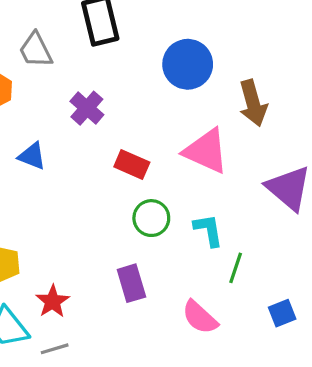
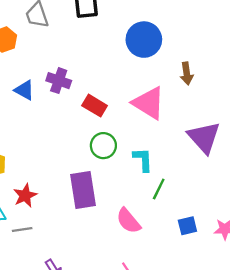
brown arrow: (253, 103) -> (187, 73), size x0.7
purple cross: (87, 108) -> (59, 81), moved, turned -30
purple rectangle: (131, 283) -> (83, 190), size x1.4

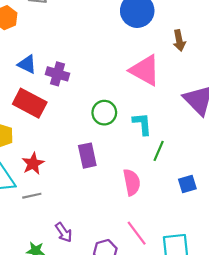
purple cross: (59, 81) -> (58, 74), moved
red rectangle: (95, 106) -> (30, 103), moved, size x1.4
purple rectangle: (83, 190) -> (87, 156), size x0.7
pink semicircle: (128, 221) -> (132, 182), turned -148

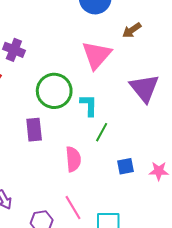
brown arrow: (179, 40) -> (132, 30), turned 60
pink triangle: (145, 70) -> (97, 55), turned 36
green circle: (104, 113) -> (54, 91), size x1.5

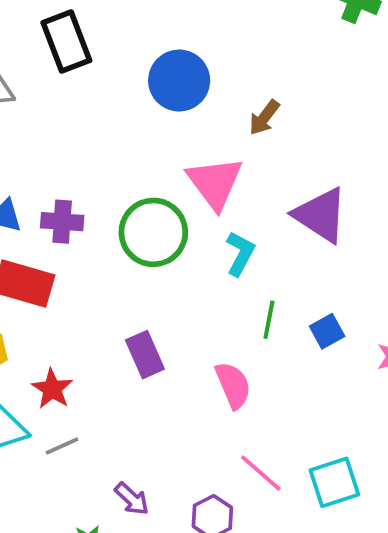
green circle: (54, 91) -> (153, 232), moved
cyan L-shape: (89, 105) -> (240, 253), moved, turned 45
blue square: (126, 166) -> (327, 331), moved

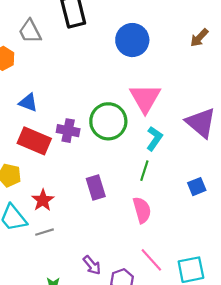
brown arrow: (264, 117) -> (199, 38), moved
purple cross: (62, 222) -> (68, 131), moved
green line: (269, 320) -> (144, 171), moved
purple arrow: (132, 499) -> (92, 265), moved

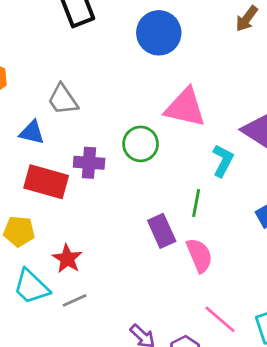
gray trapezoid: (30, 31) -> (63, 99), moved
pink triangle: (145, 98) -> (185, 108), turned -40
green circle: (108, 121) -> (141, 144), size x0.7
cyan L-shape: (154, 138) -> (223, 161), moved
purple rectangle: (96, 187) -> (162, 231), moved

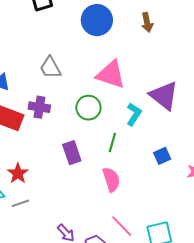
brown arrow: (247, 19) -> (147, 22), moved, turned -54
gray trapezoid: (63, 99) -> (50, 68), moved
green circle: (141, 144) -> (88, 108), moved
purple rectangle: (162, 231) -> (72, 153), moved

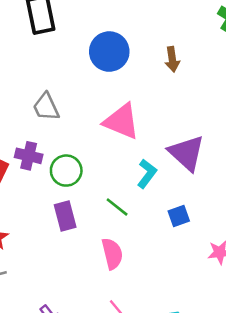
green circle: (88, 108) -> (66, 171), moved
green line: (112, 142) -> (117, 207), turned -72
blue square: (162, 156) -> (179, 216), moved

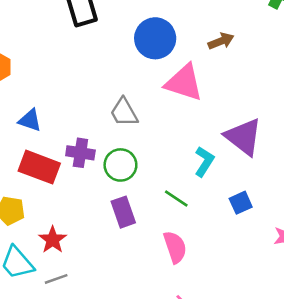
brown arrow: (172, 59) -> (221, 41), turned -100
gray trapezoid: (46, 107) -> (124, 112), moved
pink triangle: (122, 121) -> (184, 83), moved

